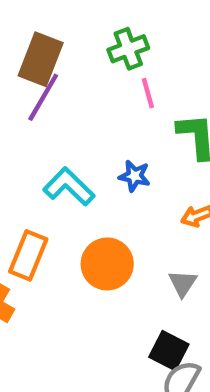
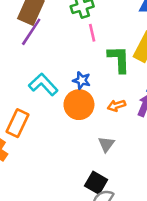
orange circle: (107, 264) -> (79, 105), moved

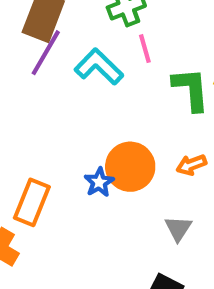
blue star: (82, 80) -> (99, 182), moved, turned 30
cyan L-shape: (43, 84) -> (99, 67), moved

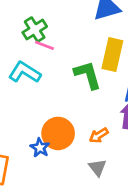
pink line: (145, 49) -> (44, 45), moved, turned -42
orange arrow: (191, 165) -> (99, 135), moved

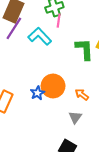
pink line: (44, 45) -> (59, 21), turned 64
orange arrow: (99, 135) -> (82, 94), turned 56

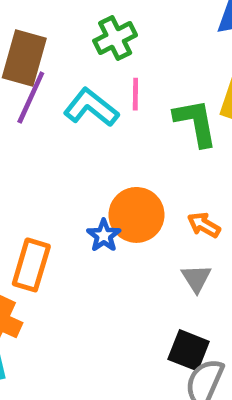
pink line: (59, 21) -> (135, 94), moved

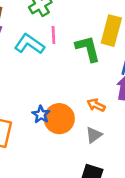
orange circle: (136, 215) -> (59, 119), moved
gray triangle: (196, 278) -> (94, 135), turned 30

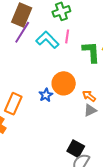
orange circle: (59, 119) -> (64, 83), moved
gray triangle: (94, 135) -> (90, 110), moved

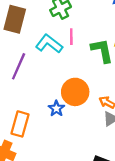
purple line: (22, 32) -> (19, 66), moved

